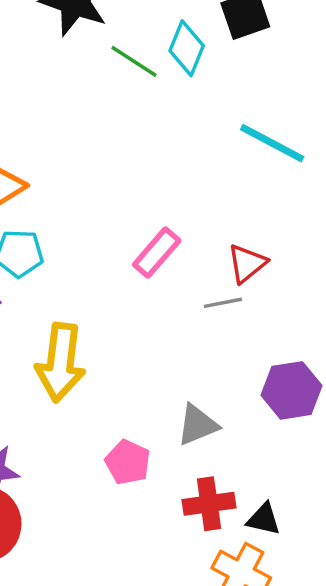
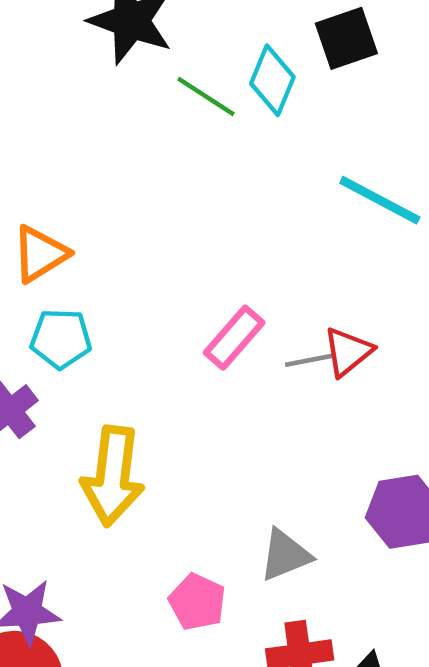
gray line: (223, 303) -> (309, 360), moved

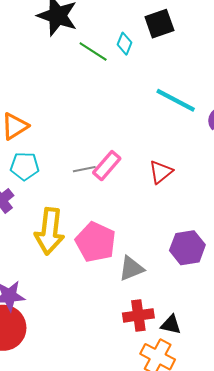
cyan diamond: (272, 80) -> (124, 44), size x0.7
gray line: (309, 360) -> (84, 169), moved
pink pentagon: (197, 602) -> (96, 242), moved, size x1.5

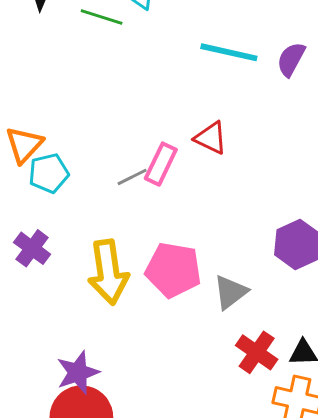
cyan pentagon: (25, 166) -> (49, 173), moved
red triangle: (161, 172) -> (211, 138), moved, turned -40
red cross: (138, 315) -> (257, 352), turned -32

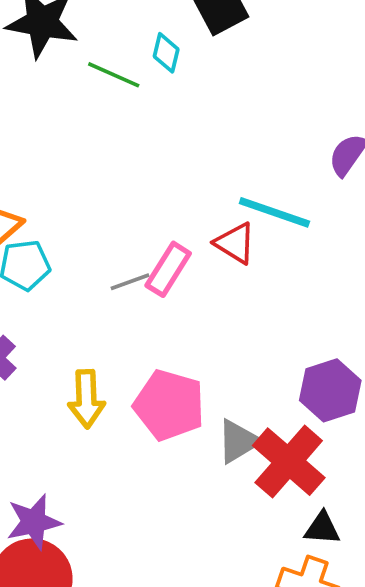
cyan line: (229, 52) -> (274, 212), moved
yellow arrow: (108, 272) -> (86, 399), size x0.7
red cross: (257, 352) -> (289, 462), moved, size x1.4

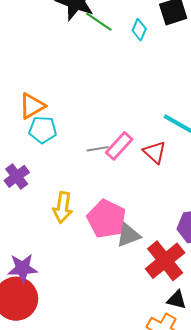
green line: (114, 75) -> (99, 22), moved
red triangle: (235, 243) -> (155, 152), moved
gray triangle: (238, 441) -> (128, 235), moved

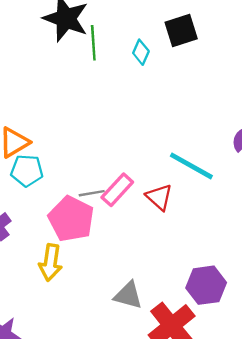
green line: (99, 22) -> (93, 43), turned 52
pink pentagon: (107, 219) -> (71, 219), moved
gray triangle: (128, 235) -> (128, 295), turned 36

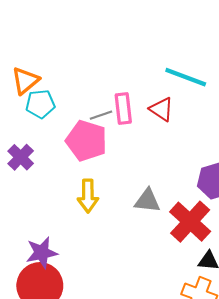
pink rectangle: (117, 190) -> (123, 109), turned -40
yellow arrow: (51, 262) -> (88, 196), moved

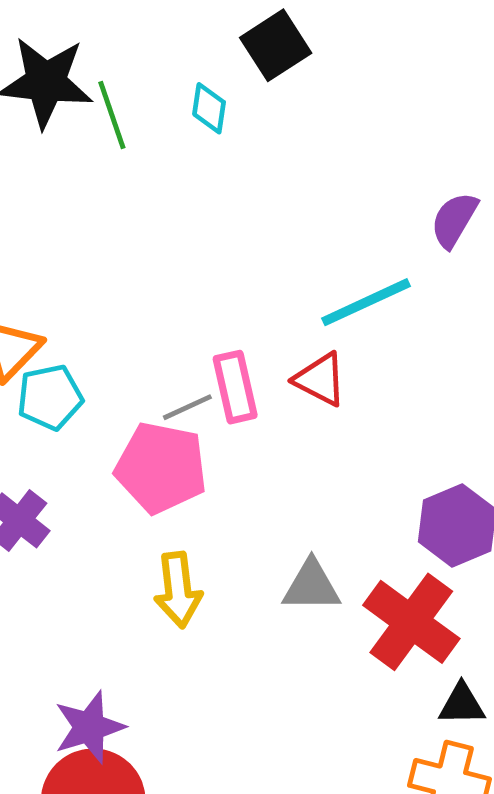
cyan line: (186, 77) -> (366, 302), turned -39

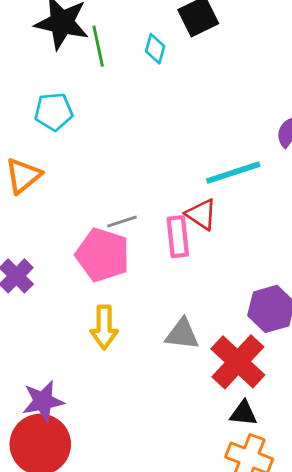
pink rectangle: (235, 387) -> (178, 237), moved
cyan pentagon: (50, 397) -> (54, 112), moved
black triangle: (462, 704) -> (243, 413), moved

